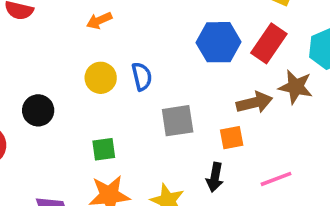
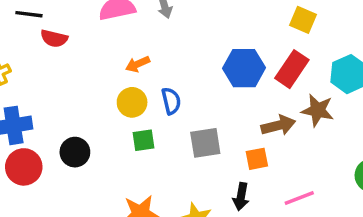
orange arrow: (99, 21) -> (138, 64), moved
black circle: (38, 110) -> (75, 152), moved
green square: (104, 149) -> (144, 140), moved

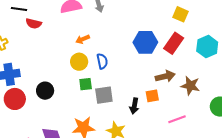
brown star: (318, 110) -> (190, 86), moved
gray square: (205, 143) -> (104, 95), moved
black arrow: (241, 197) -> (134, 106), moved

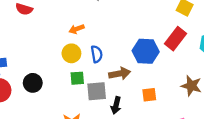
blue hexagon: (145, 42) -> (146, 51), moved
brown arrow: (165, 76) -> (120, 74), moved
black arrow: (134, 106) -> (116, 105), moved

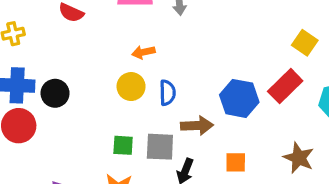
green square: (77, 78) -> (123, 145), moved
black circle: (33, 83) -> (55, 93), moved

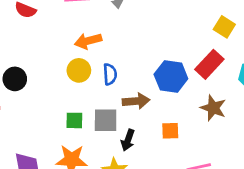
orange arrow: (143, 52) -> (88, 41), size x1.4
brown star: (299, 158) -> (213, 108), moved

